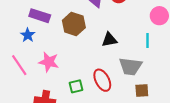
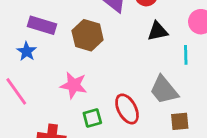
black triangle: (109, 40) -> (158, 31), moved
pink star: (49, 62) -> (74, 85), moved
gray trapezoid: (130, 66) -> (164, 90), turned 45

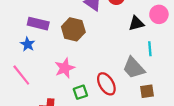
black triangle: (158, 31) -> (136, 23), moved
cyan line: (186, 55) -> (150, 49), moved
pink star: (74, 85) -> (65, 68), turned -30

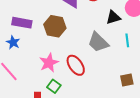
gray trapezoid: (134, 68) -> (98, 42), moved
red ellipse: (106, 84) -> (76, 65), moved
green square: (80, 92) -> (54, 86), moved, turned -32

